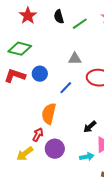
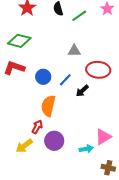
blue circle: (40, 74) -> (43, 77), moved
black arrow: (90, 127) -> (82, 91), moved

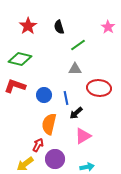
green line: (79, 16) -> (78, 45), moved
blue line: (65, 80) -> (66, 98), turned -56
black arrow: (82, 91) -> (76, 113), moved
pink triangle: (103, 137) -> (83, 136), moved

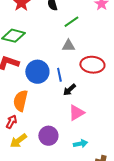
blue circle: (44, 95) -> (37, 72), size x1.5
orange semicircle: (49, 124) -> (20, 101), moved
red arrow: (38, 145) -> (11, 122), moved

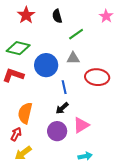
blue circle: (37, 72) -> (46, 65), moved
black arrow: (69, 90) -> (62, 108), moved
purple circle: (48, 136) -> (57, 131), moved

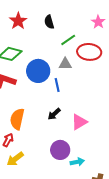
red ellipse: (97, 77) -> (89, 52), moved
blue line: (64, 87) -> (57, 85), moved
pink triangle: (81, 125) -> (79, 122), moved
purple circle: (57, 131) -> (60, 150), moved

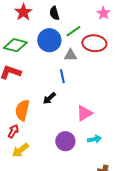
blue circle: (38, 71) -> (49, 40), moved
black arrow: (54, 114) -> (49, 98), moved
cyan arrow: (77, 162) -> (94, 139), moved

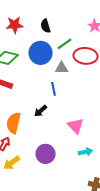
red star: (23, 12) -> (15, 25), turned 30
pink triangle: (84, 113) -> (76, 126), turned -42
purple circle: (65, 141) -> (46, 154), moved

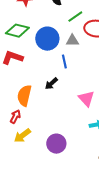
blue circle: (41, 53) -> (47, 39), moved
purple circle: (46, 154) -> (56, 144), moved

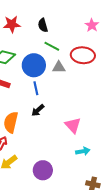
green line: (75, 17) -> (52, 46), moved, turned 63
blue line: (64, 62) -> (36, 88), moved

